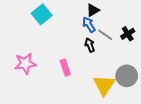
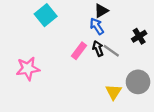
gray line: (105, 35) -> (111, 51), moved
pink rectangle: (65, 68) -> (79, 51), moved, turned 56
yellow triangle: (104, 85) -> (114, 92), size x0.7

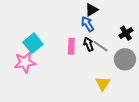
cyan square: (46, 15) -> (33, 43), moved
pink rectangle: (79, 51) -> (71, 46), turned -35
gray circle: (138, 82) -> (125, 59), moved

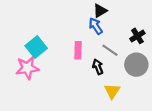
black arrow: (89, 44) -> (98, 67), moved

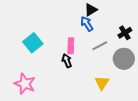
gray line: (110, 50) -> (100, 46), turned -63
black arrow: (98, 67) -> (67, 61), moved
pink star: (27, 68) -> (25, 84), moved, turned 30

